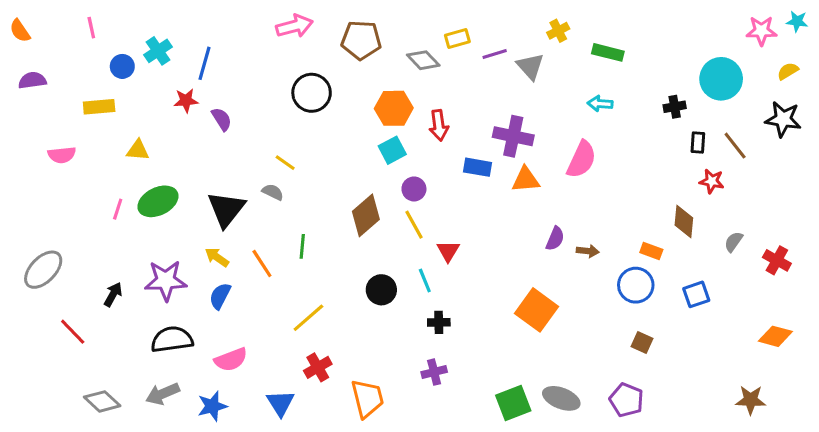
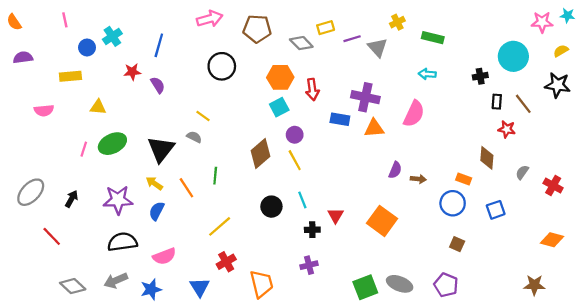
blue line: (205, 63) -> (159, 45), moved
red triangle: (448, 251) -> (336, 215), moved
black arrow: (113, 294) -> (72, 199), moved

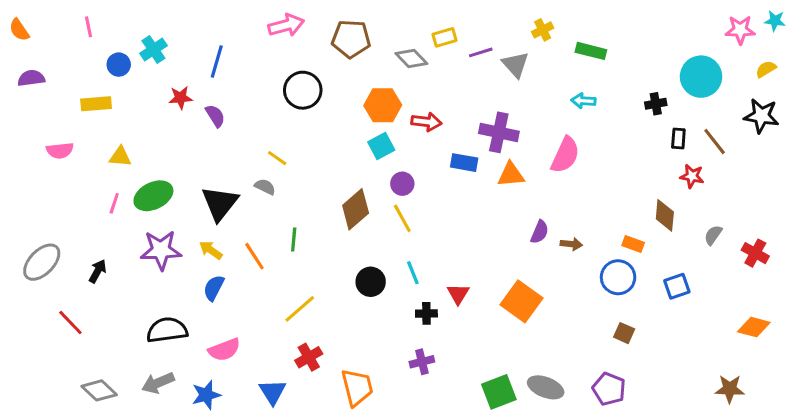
red arrow: (312, 89) -> (426, 122), turned -75
yellow triangle: (98, 107) -> (120, 157), moved
purple star: (118, 200) -> (161, 250), moved

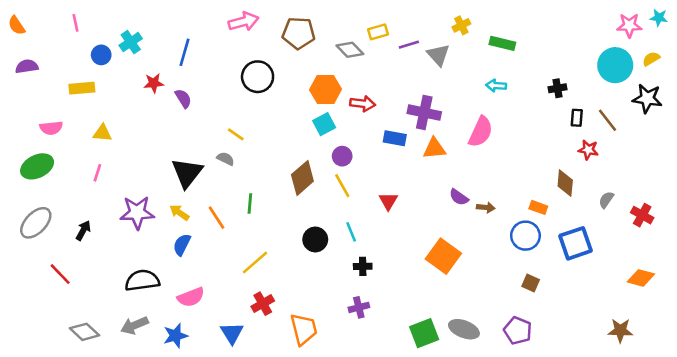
cyan circle: (701, 77) -> (615, 65), moved
green ellipse: (153, 196) -> (37, 166), moved
purple semicircle: (540, 232) -> (459, 197), turned 102
blue square: (677, 286) -> (575, 243), size x1.5
red triangle: (458, 294) -> (388, 201), moved

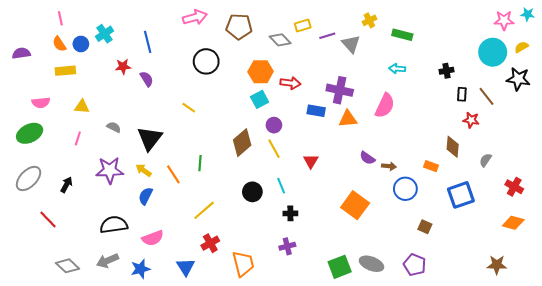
orange semicircle: (17, 25) -> (59, 44), moved
blue line: (184, 52) -> (148, 42), turned -30
gray semicircle: (226, 159) -> (114, 127), moved
red cross: (642, 215) -> (514, 187), moved
blue circle: (525, 236) -> (405, 189), moved

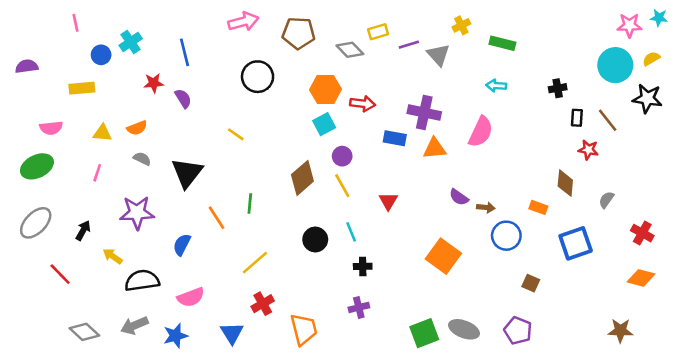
orange semicircle: (59, 44) -> (137, 128), moved, turned -77
yellow arrow: (144, 170) -> (113, 256), moved

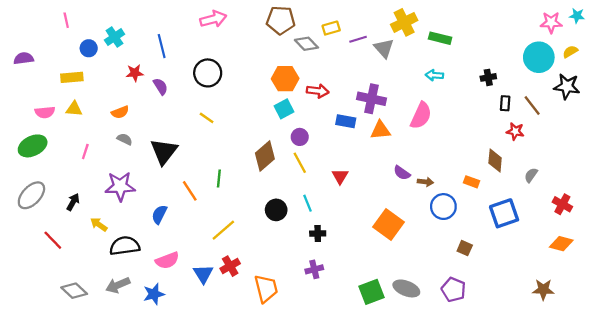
yellow cross: (461, 25) -> (404, 22), size x1.6
brown pentagon: (299, 33) -> (281, 20), moved
black circle: (258, 77) -> (208, 73), moved
yellow triangle: (102, 133) -> (74, 109), moved
blue triangle: (232, 333) -> (203, 274), moved

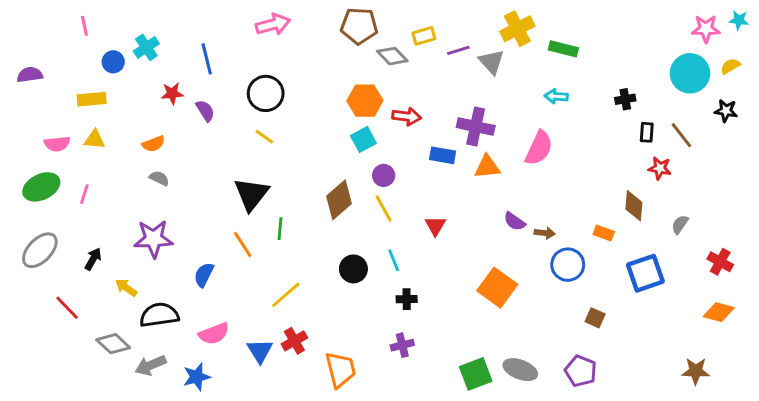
black star: (567, 86) -> (726, 111), size x0.7
yellow line: (207, 118) -> (264, 137), moved
pink line: (85, 152) -> (84, 194), moved
black triangle: (164, 152) -> (251, 194), moved
gray diamond: (74, 291) -> (113, 344), moved

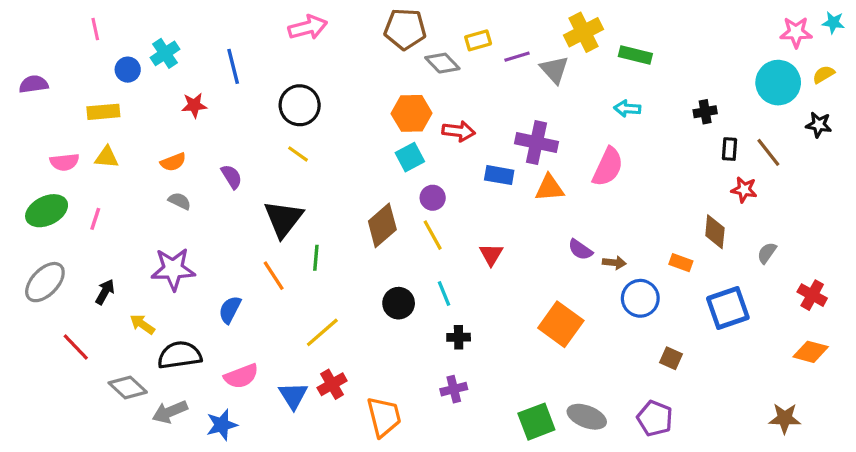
purple semicircle: (205, 111) -> (231, 177), moved

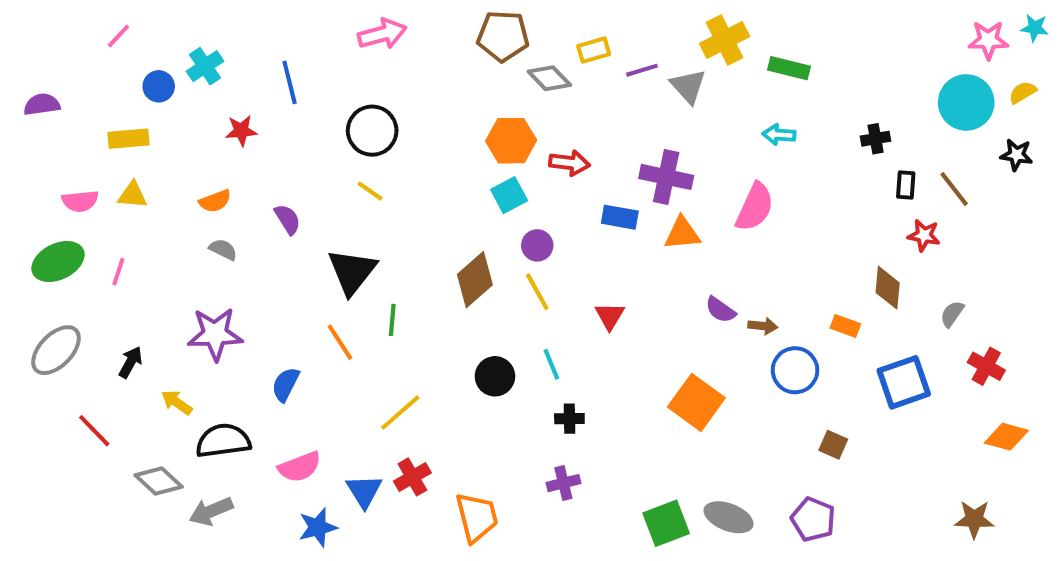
pink line: (95, 29) -> (118, 36), turned 55
red cross: (812, 295) -> (986, 366), moved
blue star: (222, 425) -> (318, 527), moved

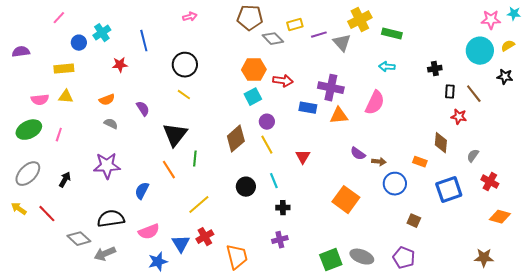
pink arrow: (382, 34) -> (190, 17), size x0.6
yellow arrow: (177, 402) -> (19, 209), moved

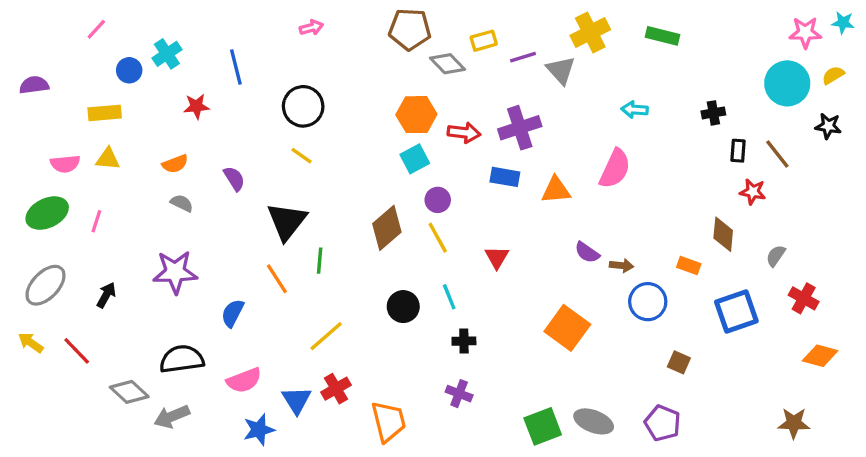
green rectangle: (392, 34) -> (663, 36), moved
purple cross: (331, 88) -> (520, 128), moved, turned -30
purple cross: (280, 240) -> (459, 394), turned 35

